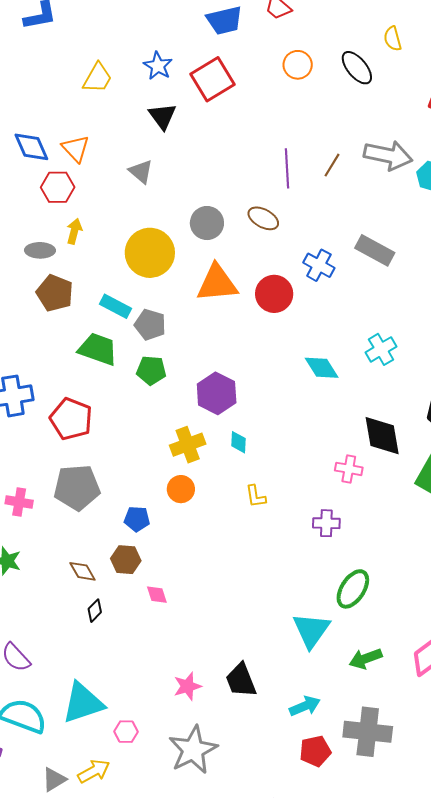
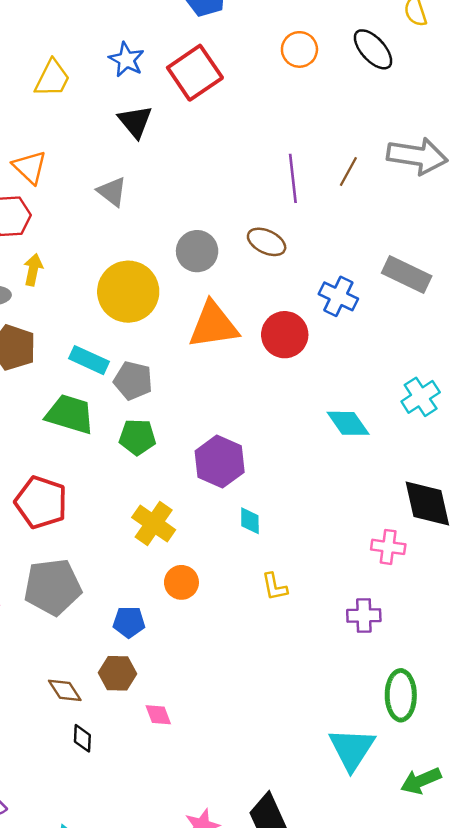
yellow cross: (188, 445) -> (154, 524), moved, turned -32
green ellipse: (353, 589) -> (401, 695), turned -30
black diamond: (95, 611) -> (82, 738), turned -40

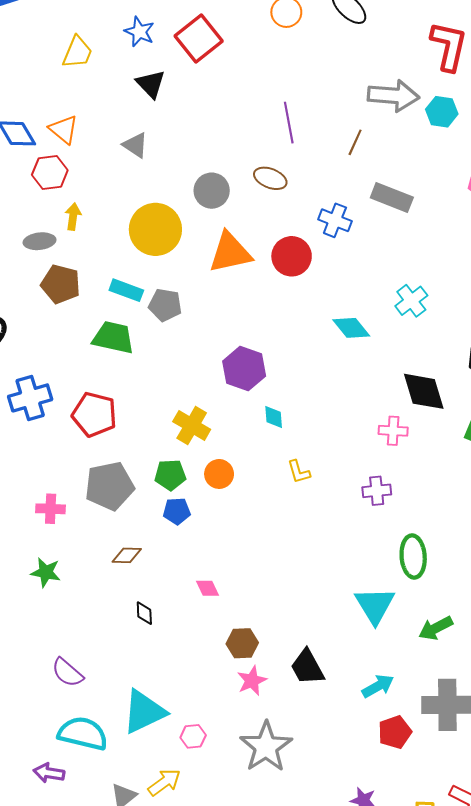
brown line: (348, 172) -> (355, 142), moved
green pentagon: (137, 437) -> (170, 475), moved
brown hexagon: (118, 673) -> (242, 643), moved
brown diamond: (65, 690) -> (127, 555), moved, turned -52

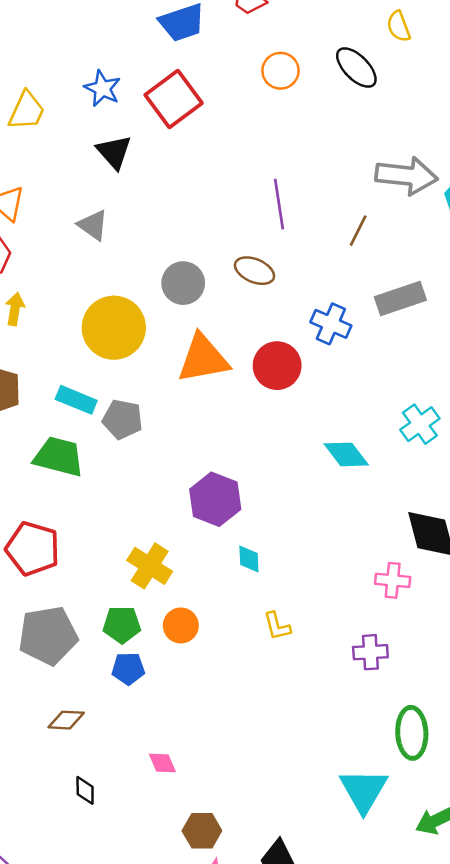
gray rectangle: (392, 197) -> (400, 299), turned -42

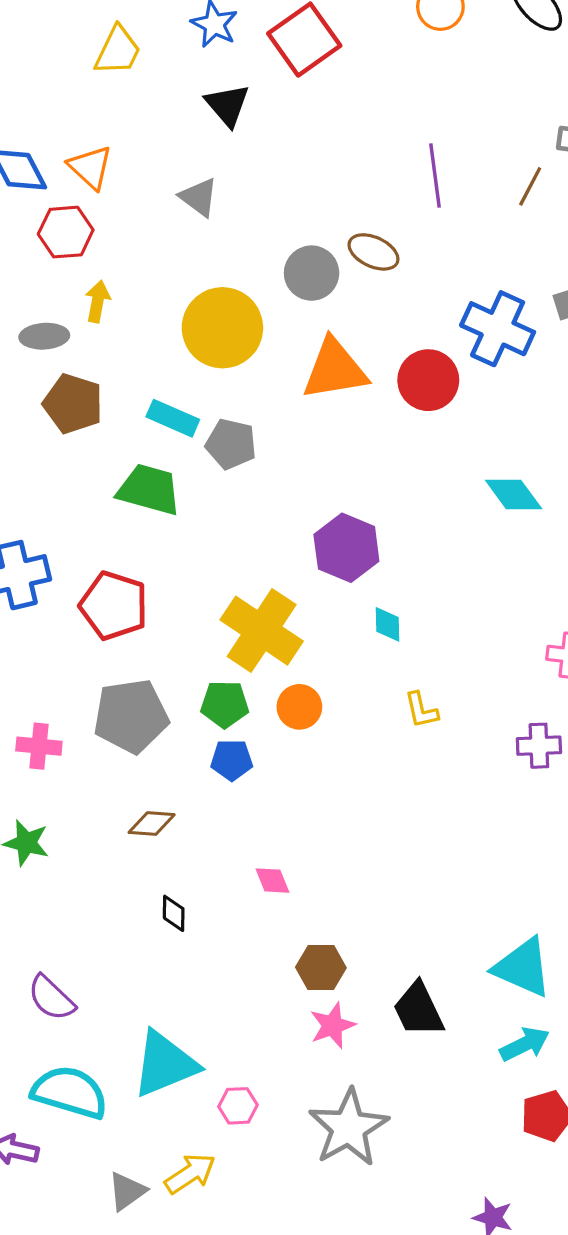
brown line: (358, 231) -> (530, 186), moved
brown ellipse: (255, 271) -> (373, 252), moved
blue cross: (331, 324) -> (498, 329), size x1.4
yellow cross: (150, 566) -> (262, 631), size x1.4
cyan triangle: (363, 790) -> (523, 967), moved, turned -38

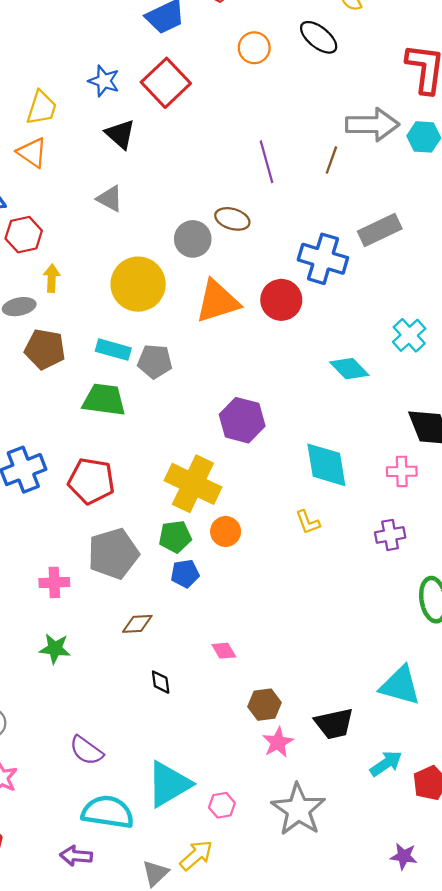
orange triangle: (90, 167) -> (32, 153), moved
cyan diamond: (387, 624) -> (326, 465), moved, size x2.0
black trapezoid: (418, 1010) -> (334, 724), turned -69
cyan arrow: (525, 1044) -> (386, 764), moved

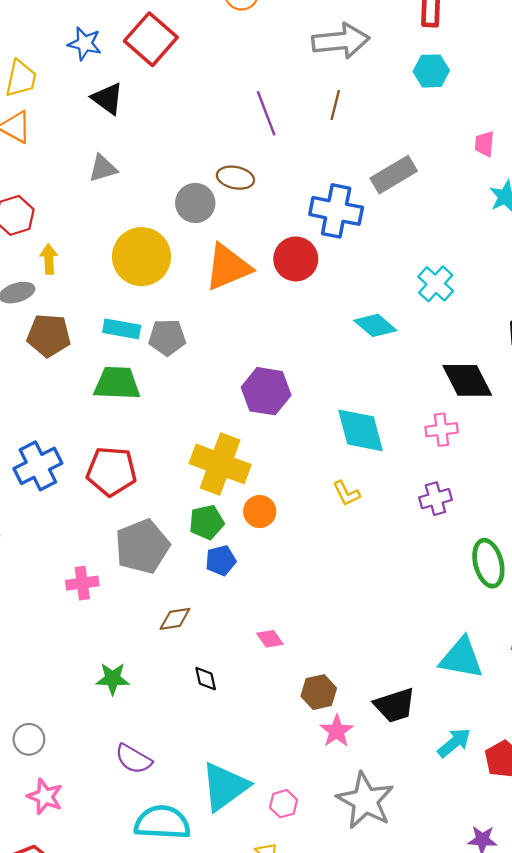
gray arrow: (372, 125) -> (341, 41), moved
gray triangle: (110, 199) -> (103, 168), turned -40
green star: (55, 649) -> (113, 679), moved

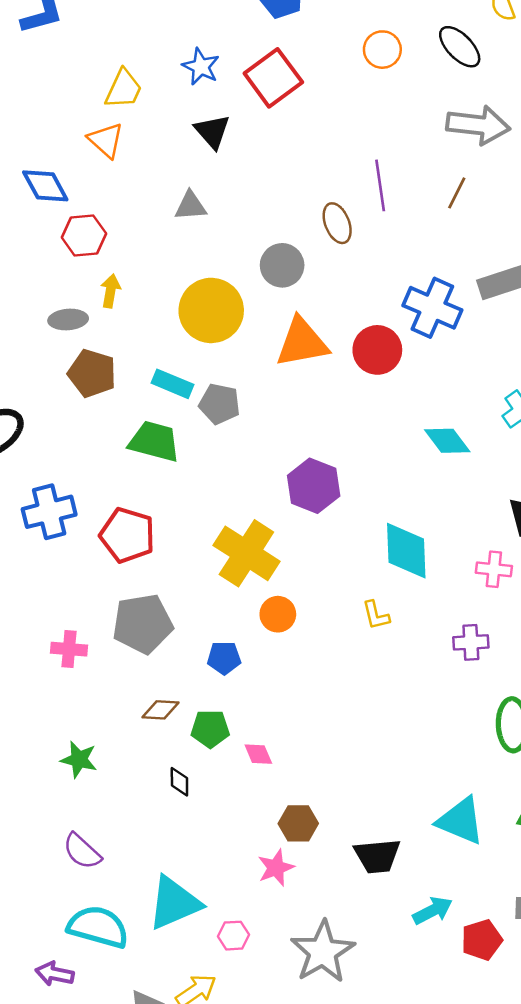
brown ellipse: (235, 178) -> (337, 223), moved, turned 45
green pentagon: (206, 522) -> (210, 729), moved
pink star: (337, 731) -> (276, 868), moved

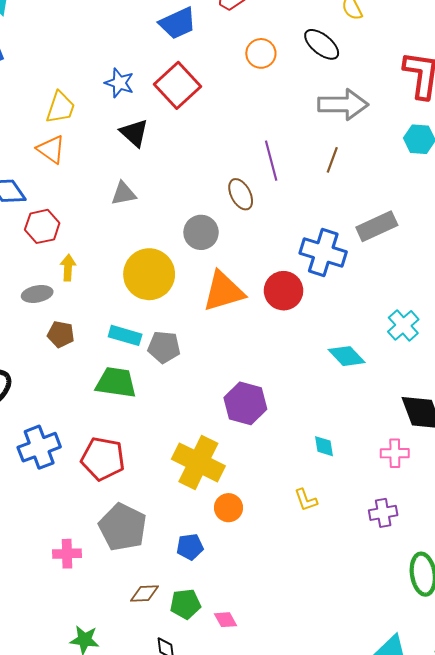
brown pentagon: (92, 373) -> (61, 334), size x0.7
cyan diamond: (406, 551) -> (324, 446), size x0.5
gray pentagon: (143, 624) -> (123, 527), turned -30

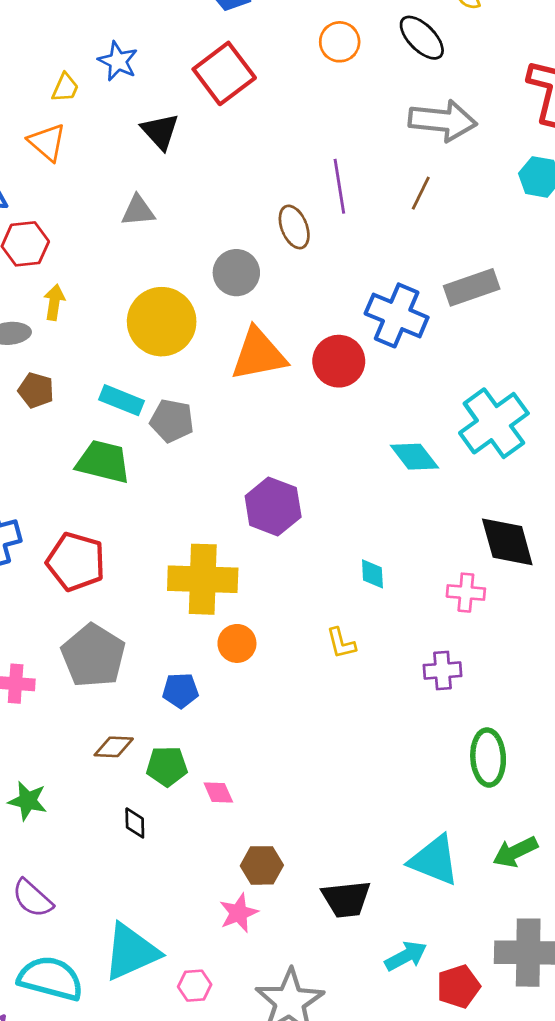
blue star: (119, 83) -> (118, 61), moved
yellow trapezoid: (60, 107) -> (65, 88), size x0.7
cyan cross: (403, 325) -> (494, 423), size x1.6
yellow cross: (198, 462) -> (203, 579), turned -30

